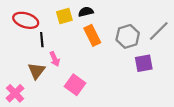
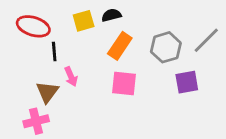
orange rectangle: (92, 35) -> (120, 46), turned 60
pink square: (75, 85) -> (124, 84), moved, turned -30
pink cross: (15, 93) -> (36, 121), moved, turned 30

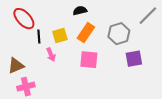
yellow square: (84, 21) -> (60, 36), moved
red ellipse: (33, 26) -> (24, 19), turned 30
gray line: (206, 40) -> (148, 16), moved
brown triangle: (47, 92) -> (16, 66), moved, turned 30

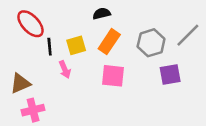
gray line: (148, 16) -> (188, 35), moved

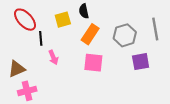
black semicircle: (102, 14) -> (84, 11), turned -88
gray line: (188, 35) -> (155, 29), turned -55
yellow square: (76, 45) -> (63, 20), moved

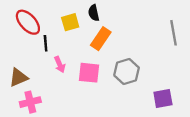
gray hexagon: (125, 35) -> (127, 72), moved
purple square: (141, 62) -> (163, 99), moved
pink square: (93, 63) -> (89, 73), moved

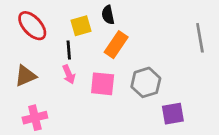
black line: (46, 43) -> (69, 50), moved
brown triangle: (19, 77) -> (26, 76), moved
purple square: (163, 99) -> (173, 114), moved

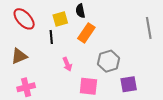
pink arrow: (69, 74) -> (67, 64), moved
pink square: (103, 84) -> (88, 86), moved

